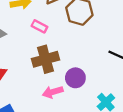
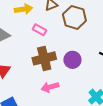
purple circle: (75, 78) -> (72, 60), moved

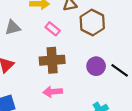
purple circle: (72, 60) -> (96, 66), moved

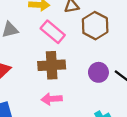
pink rectangle: (53, 29) -> (53, 32), size x1.5

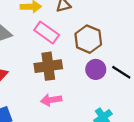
brown hexagon: (95, 26) -> (88, 39), moved

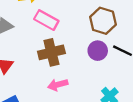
brown hexagon: (88, 39) -> (103, 21), moved

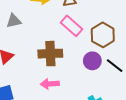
pink rectangle: (46, 20) -> (72, 26), moved

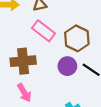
pink arrow: (50, 84) -> (24, 93), turned -114

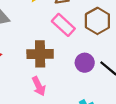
brown hexagon: (77, 38) -> (97, 21), moved

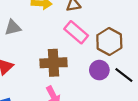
brown hexagon: (97, 21) -> (109, 42), moved

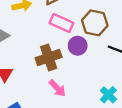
purple circle: (99, 70) -> (78, 46), moved

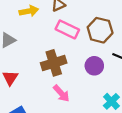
purple circle: (78, 46) -> (94, 66), moved

